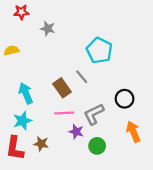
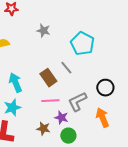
gray star: (48, 29) -> (43, 31), moved
orange arrow: (133, 132) -> (102, 118), moved
brown star: (41, 144) -> (43, 129), moved
green circle: (97, 146) -> (68, 136), moved

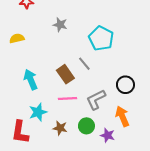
cyan star: (12, 108) -> (38, 112), moved
purple star: (61, 118) -> (108, 135), moved
green circle: (68, 136) -> (86, 126), moved

